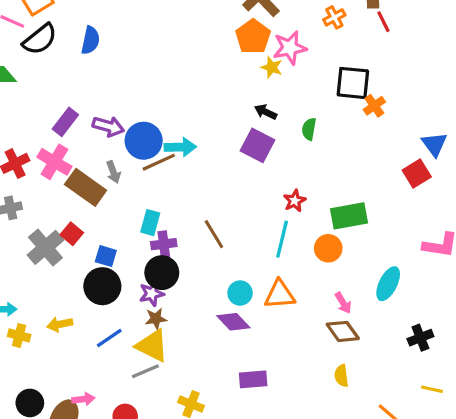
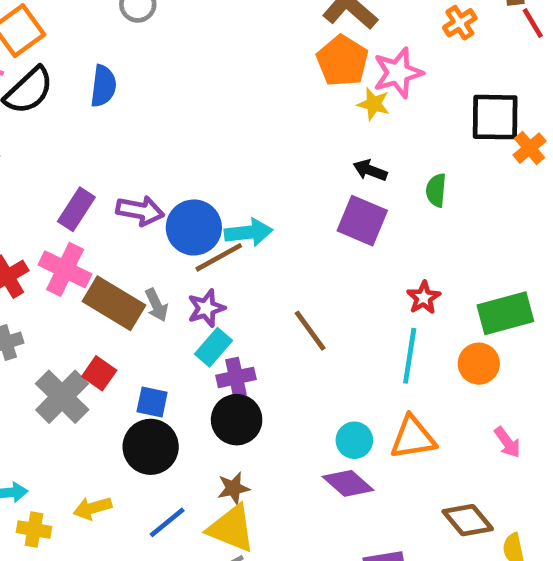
gray arrow: (113, 172) -> (156, 305), moved
cyan rectangle: (150, 223) -> (213, 347), turned 30
brown line: (214, 234) -> (310, 331), moved
purple star: (152, 294) -> (206, 308), moved
brown diamond: (343, 331) -> (468, 520), moved

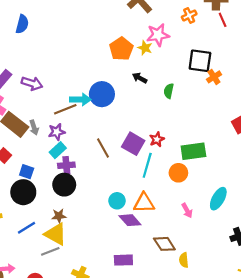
orange pentagon: (342, 61) -> (121, 49), moved
purple square: (362, 221) -> (133, 144), moved
blue circle: (194, 227) -> (102, 94), moved
purple diamond: (348, 483) -> (130, 220), moved

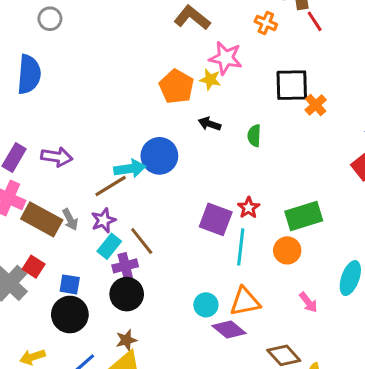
orange cross: (189, 15) -> (266, 23), turned -32
blue semicircle: (22, 24) -> (29, 74), size x1.4
pink star: (158, 35) -> (226, 58), turned 30
brown line: (103, 148) -> (142, 241), moved

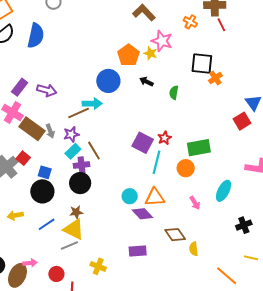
blue circle: (159, 156) -> (108, 81), moved

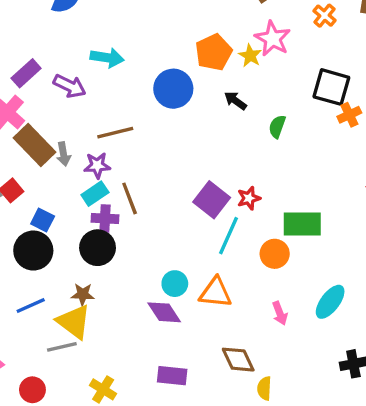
cyan arrow: (92, 104) -> (107, 58), moved
purple diamond: (142, 214) -> (164, 312), moved

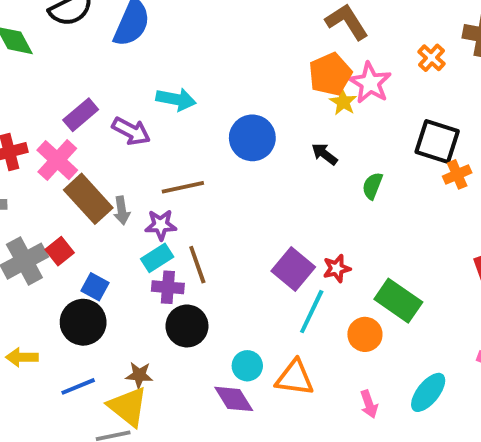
orange pentagon: (214, 52) -> (330, 74), moved
green rectangle: (302, 224) -> (398, 301), turned 33
black circle: (98, 248) -> (187, 326), moved

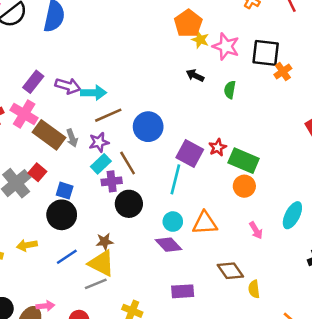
pink star: (370, 83) -> (226, 46), moved
cyan arrow: (176, 99) -> (94, 93), moved
blue circle: (252, 138) -> (148, 127), moved
green rectangle: (398, 301) -> (244, 161), moved
cyan line: (312, 312) -> (175, 179), moved

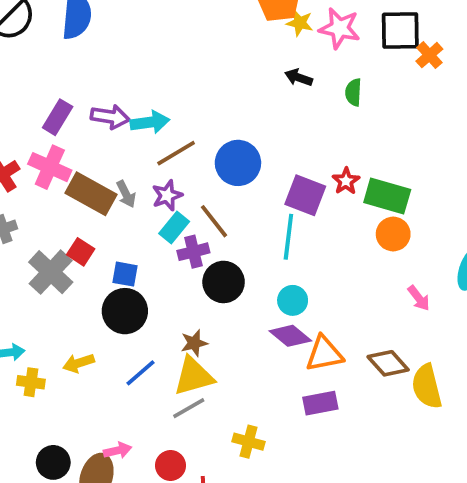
orange triangle: (205, 223) -> (324, 354), moved
yellow triangle: (101, 263) -> (194, 376), turned -36
yellow semicircle: (254, 289) -> (427, 386), size x1.6

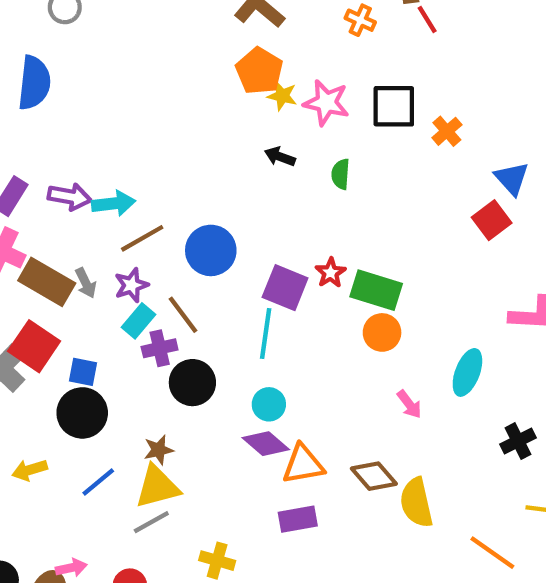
orange cross: (429, 55) -> (447, 131), moved
red square: (81, 252) -> (34, 346), size x1.6

